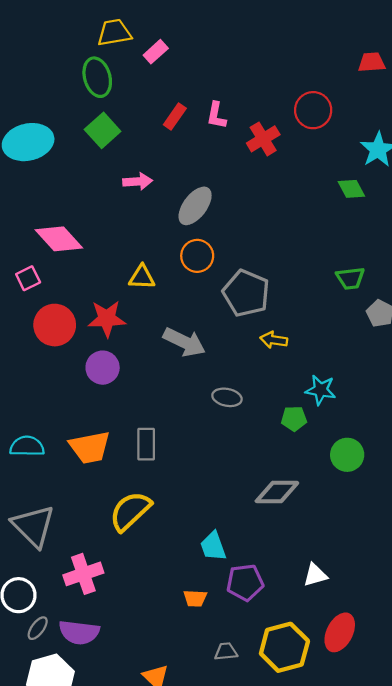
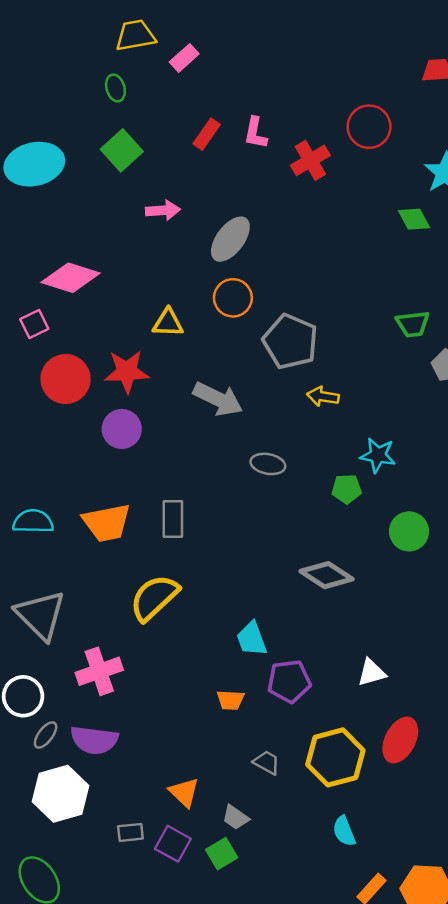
green ellipse: (97, 77) -> (115, 88), size x0.6
pink diamond: (59, 239) -> (71, 278), turned -30
gray diamond: (277, 492) -> (327, 575), turned 33
gray trapezoid: (226, 652) -> (267, 762), turned 35

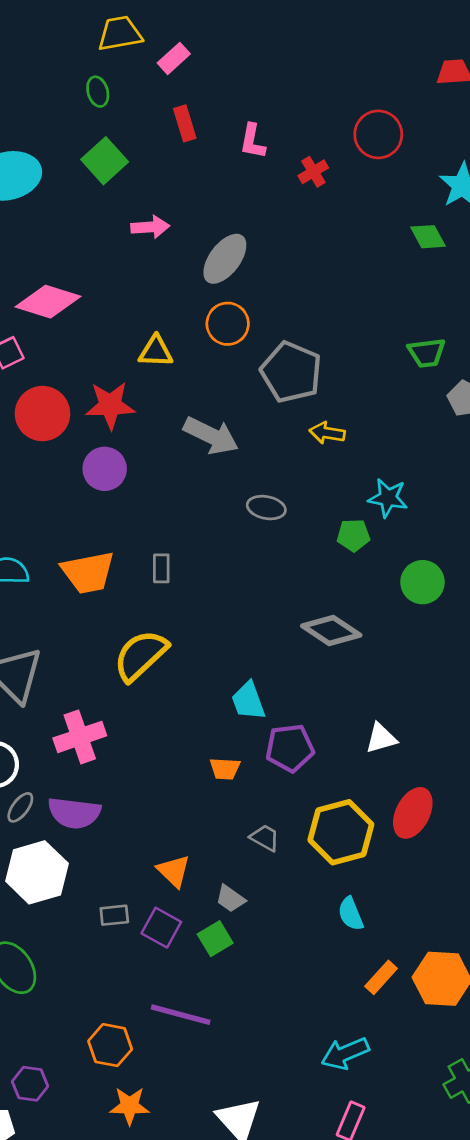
red rectangle: (207, 134) -> (185, 123), moved, turned -52
red cross: (310, 160) -> (313, 172), size x0.7
gray rectangle: (173, 519) -> (161, 568), size x0.7

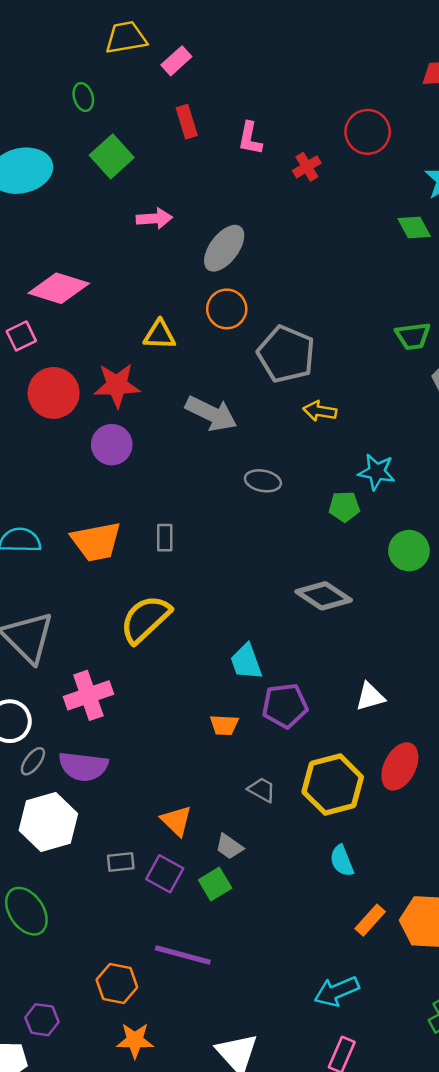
green ellipse: (98, 92) -> (83, 97), moved

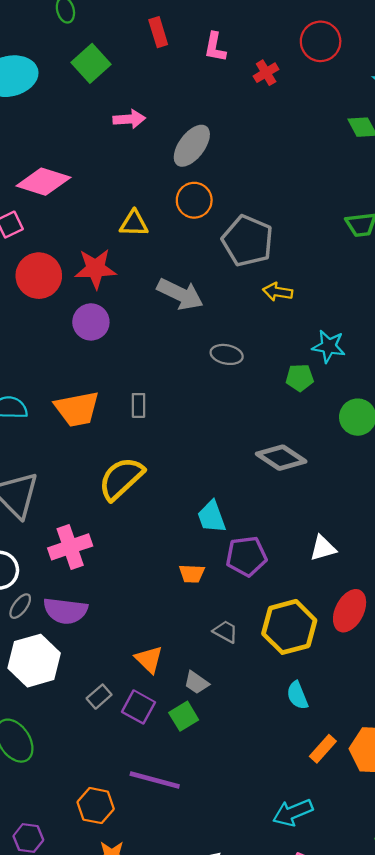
gray rectangle: (121, 862) -> (99, 697), turned -35

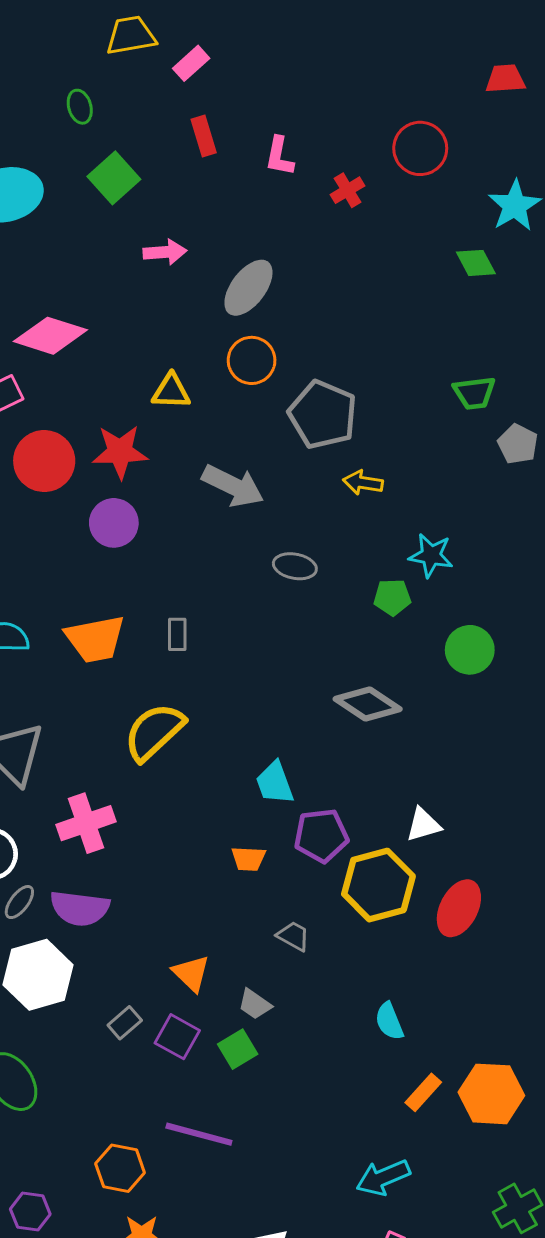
yellow hexagon: (289, 627) -> (378, 885), moved

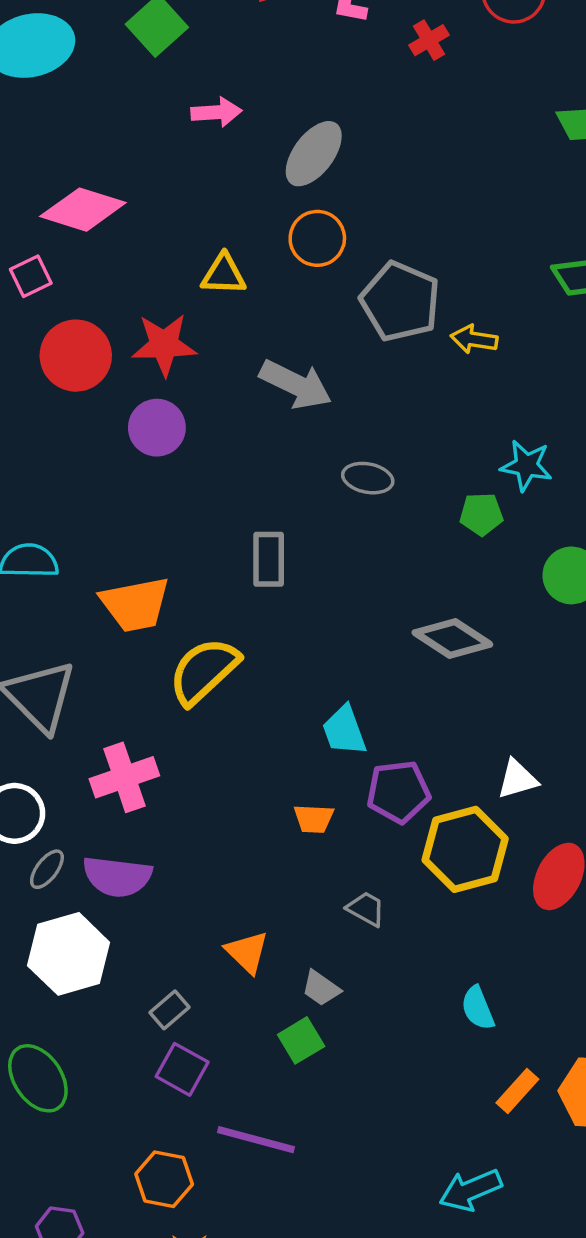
yellow arrow: (363, 483) -> (474, 339), moved
gray rectangle: (177, 634) -> (269, 559), moved, size x1.4
orange trapezoid: (95, 639) -> (135, 604), moved
purple square: (177, 1037) -> (182, 1069), moved

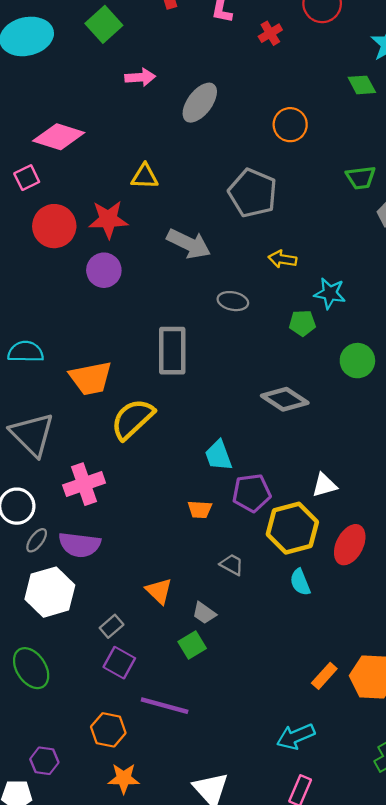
orange circle: (317, 238) -> (290, 125), moved
yellow arrow: (474, 339) -> (282, 259), moved
gray rectangle: (269, 559) -> (172, 351), size x1.4
cyan semicircle: (478, 1008) -> (300, 582), moved

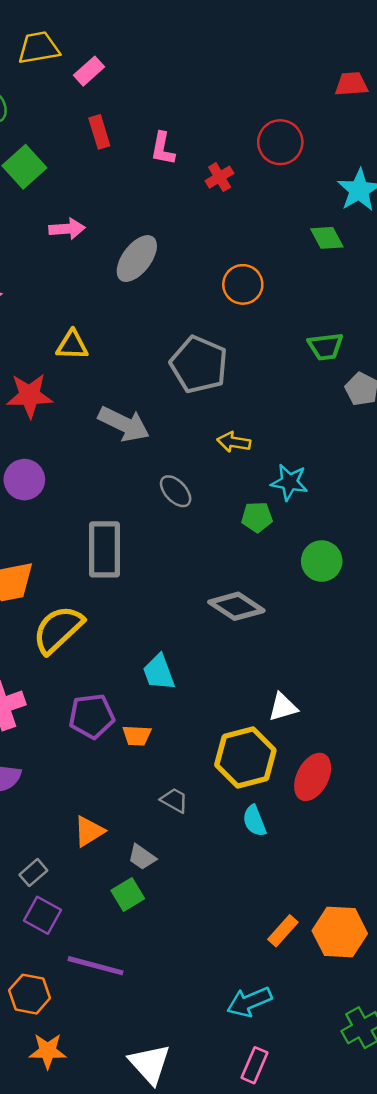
purple circle: (104, 270) -> (24, 480), moved
gray ellipse: (233, 301) -> (176, 491), turned 36
purple pentagon: (252, 493) -> (92, 716), moved
orange triangle: (159, 591) -> (89, 831), turned 44

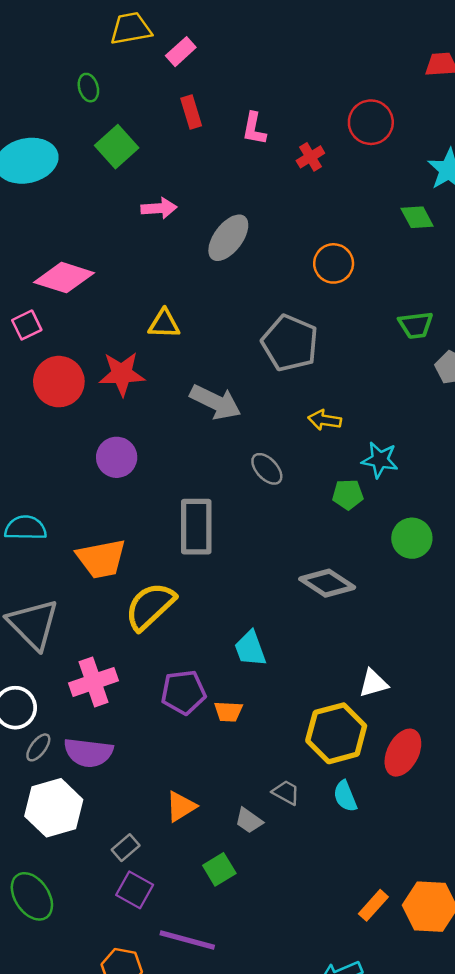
gray trapezoid: (174, 800) -> (286, 792), moved
gray trapezoid: (142, 857) -> (249, 821), moved

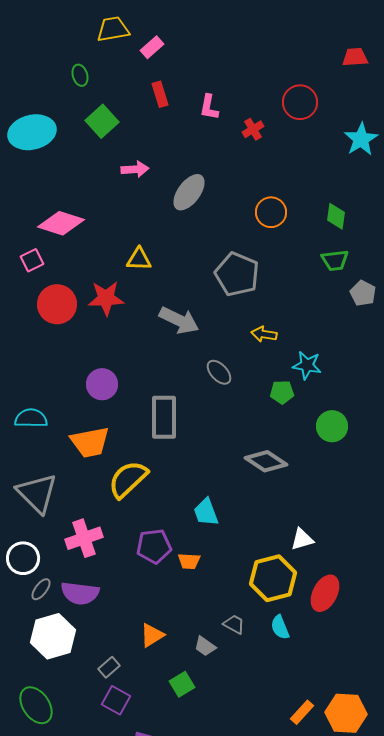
green diamond: (417, 217) -> (336, 216), moved, turned 36
purple circle: (117, 457) -> (102, 384), moved

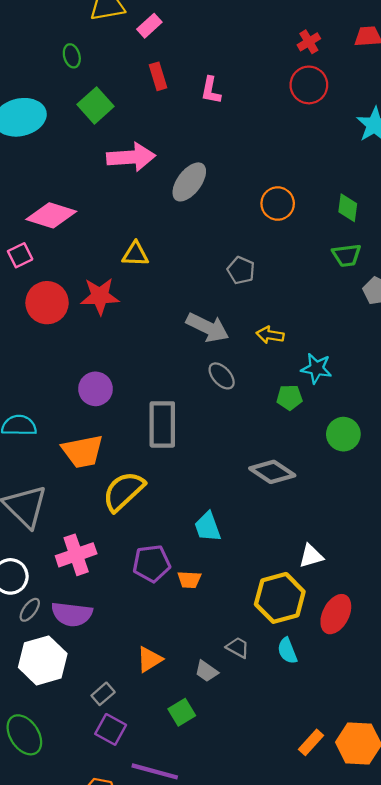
red cross: (253, 129) -> (309, 42), moved
pink arrow: (135, 169) -> (131, 157), size x1.6
gray pentagon: (237, 274) -> (241, 270), size x0.6
gray arrow: (179, 320) -> (208, 327), moved

